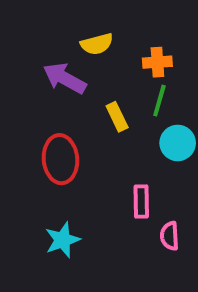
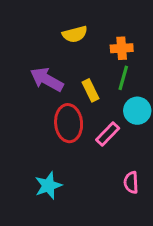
purple arrow: (65, 78) -> (47, 79), moved
red ellipse: (60, 159) -> (69, 123), moved
pink rectangle: (141, 202) -> (108, 134), moved, turned 45

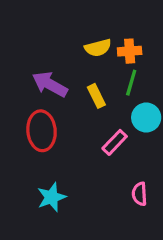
yellow semicircle: (75, 34) -> (98, 48), moved
red ellipse: (69, 123) -> (42, 131), moved

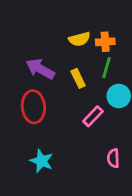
cyan star: (51, 197) -> (42, 161), turned -30

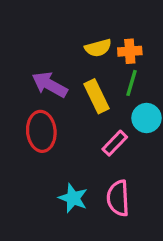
yellow rectangle: (78, 78) -> (96, 96), size x1.4
pink semicircle: (113, 158) -> (118, 198), moved, size x1.5
cyan star: (42, 161) -> (73, 198), moved

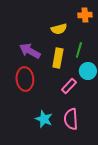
orange cross: (130, 51) -> (85, 15), moved
yellow rectangle: (96, 96) -> (58, 58), turned 36

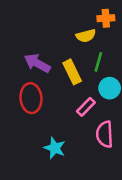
yellow semicircle: (59, 29) -> (86, 36), moved
yellow rectangle: (58, 58) -> (72, 72), turned -36
pink semicircle: (71, 119) -> (105, 134), moved

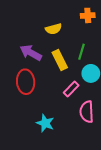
yellow semicircle: (86, 36) -> (54, 29), moved

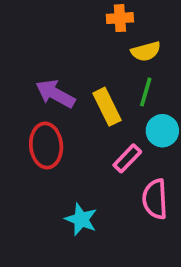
orange cross: (88, 15) -> (120, 18), moved
yellow semicircle: (54, 29) -> (146, 51), moved

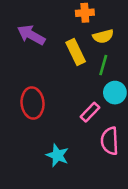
purple arrow: (55, 94) -> (31, 35), moved
yellow rectangle: (107, 107) -> (76, 52), moved

